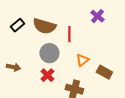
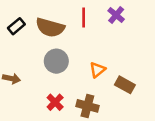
red line: (69, 34) -> (84, 18), moved
red cross: (47, 75) -> (55, 102), moved

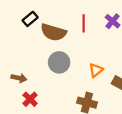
black rectangle: (16, 26) -> (30, 19), moved
red cross: (55, 102) -> (30, 99), moved

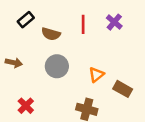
brown semicircle: (54, 32) -> (51, 34), size x0.7
brown arrow: (19, 78) -> (14, 63), moved

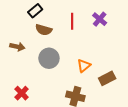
black rectangle: (26, 20) -> (35, 11), moved
brown arrow: (14, 63) -> (17, 47), moved
brown rectangle: (123, 89) -> (107, 78), turned -56

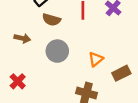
red cross: (22, 93) -> (18, 81), moved

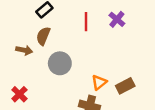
brown semicircle: (51, 20) -> (43, 36), moved, turned 96
orange triangle: (96, 59) -> (99, 82), moved

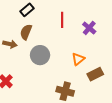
purple cross: (117, 19) -> (89, 28), moved
orange triangle: (99, 82) -> (78, 59), moved

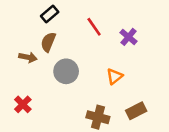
red line: (62, 20) -> (94, 27), turned -35
brown rectangle: (95, 74) -> (136, 111), moved

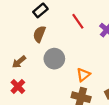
brown arrow: (28, 57) -> (19, 62), moved, turned 128
orange triangle: (114, 76) -> (83, 75), moved

